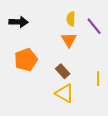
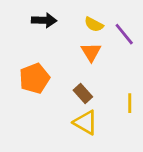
yellow semicircle: (71, 19) -> (94, 24), turned -64
black arrow: (19, 22) -> (44, 20), moved

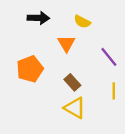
purple line: (124, 34) -> (109, 57), moved
orange triangle: (91, 52) -> (66, 44), moved

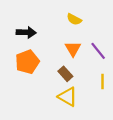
black arrow: (38, 18) -> (26, 32), moved
orange triangle: (66, 44) -> (73, 49), moved

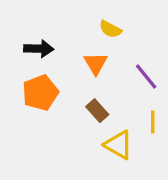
orange triangle: (73, 49) -> (96, 63), moved
yellow triangle: (68, 97) -> (118, 145), moved

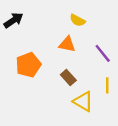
black arrow: (39, 49) -> (13, 20), moved, turned -36
orange triangle: (96, 63) -> (67, 44), turned -48

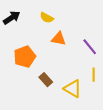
yellow semicircle: (77, 20) -> (47, 18), moved
brown rectangle: (68, 77) -> (46, 80), moved

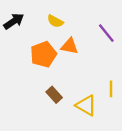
purple line: (90, 47) -> (106, 33), moved
orange pentagon: (25, 57) -> (43, 54), moved

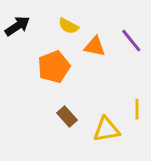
orange triangle: (70, 46) -> (95, 46), moved
yellow triangle: (86, 105) -> (106, 130), turned -40

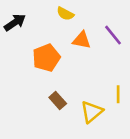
yellow semicircle: (68, 26) -> (65, 14), moved
yellow triangle: (106, 130) -> (92, 112), turned -30

